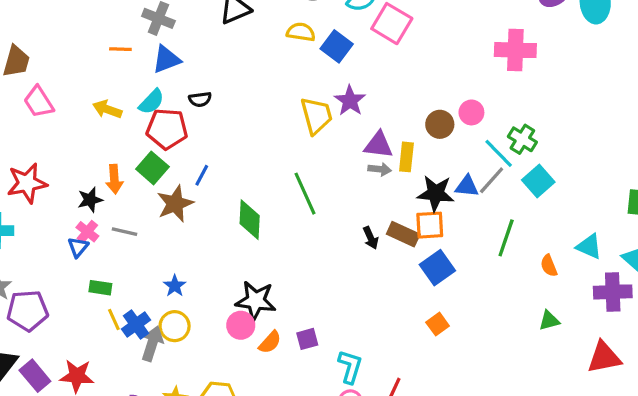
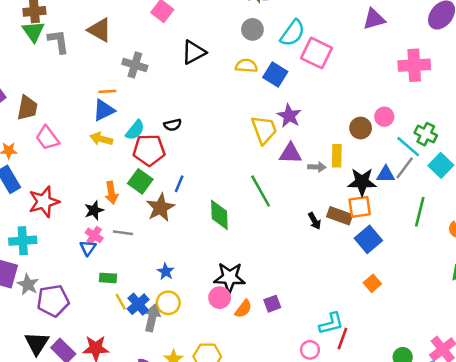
blue triangle: (166, 59) -> (104, 110), moved
purple triangle: (378, 145) -> (290, 153), moved
cyan L-shape: (350, 367) -> (331, 324), moved, turned 64

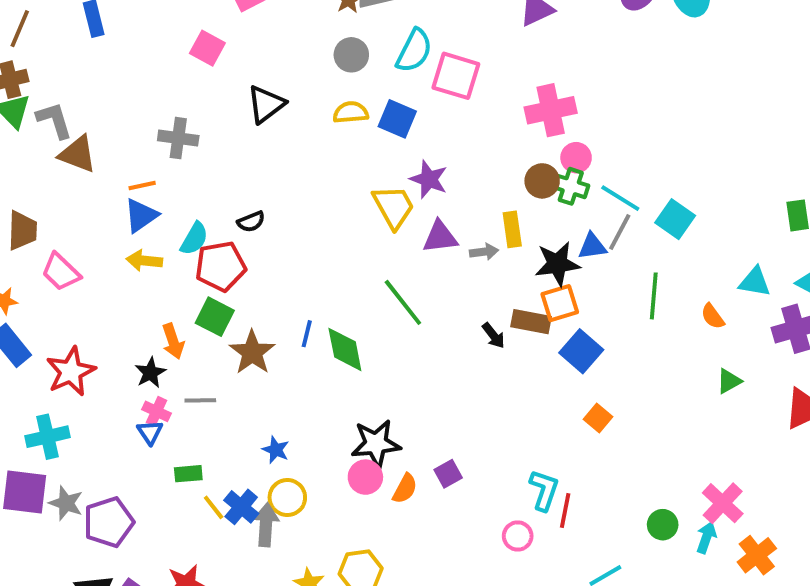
brown triangle: (100, 30) -> (78, 154), moved
pink cross: (414, 65) -> (551, 110), moved
green cross: (426, 134) -> (571, 186), moved
blue line: (179, 184) -> (307, 334), moved
cyan L-shape: (331, 324) -> (544, 490), turned -48

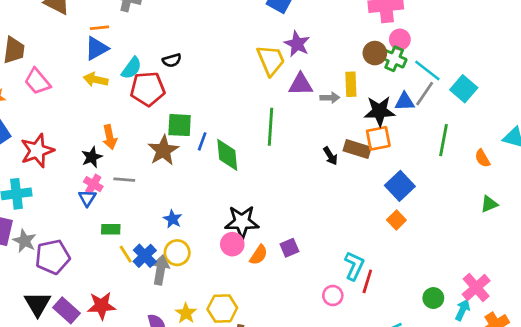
green line: (403, 302) -> (270, 127), turned 36
green square: (215, 317) -> (180, 125), moved, turned -30
blue square: (581, 351) -> (400, 186), moved

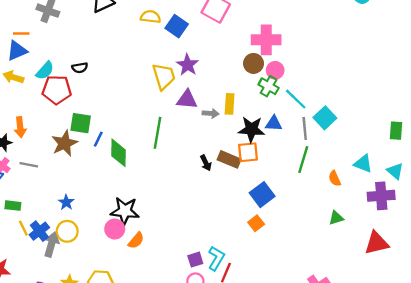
brown circle: (375, 53) -> (253, 63), moved
gray line: (425, 94) -> (305, 128), moved, turned -45
purple square: (289, 248) -> (195, 260), moved

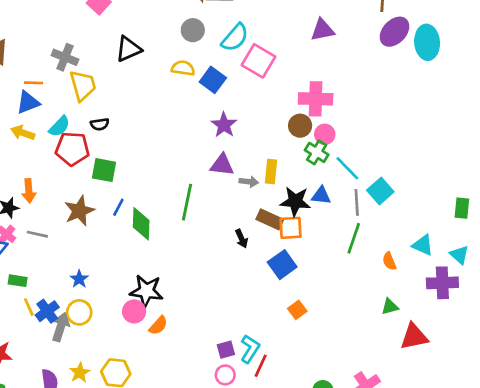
yellow trapezoid: (164, 76) -> (83, 85), moved
green square: (81, 123) -> (104, 170), moved
brown rectangle: (229, 159) -> (270, 219), moved
blue square: (262, 195) -> (282, 265), moved
red triangle: (377, 243) -> (414, 337), moved

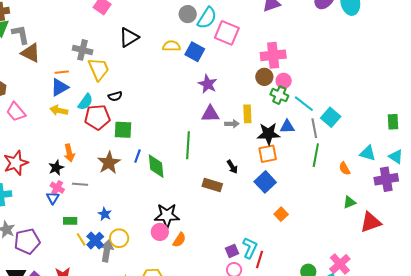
gray circle: (193, 30) -> (188, 14), moved
brown rectangle: (270, 219) -> (212, 185), moved
blue star: (79, 279) -> (105, 214), moved

